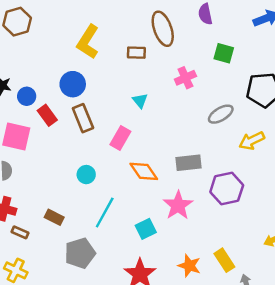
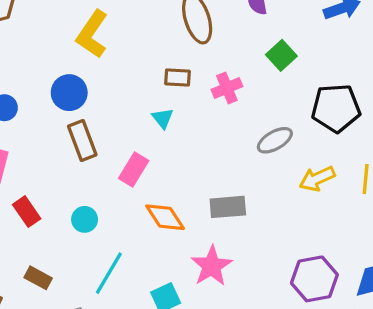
brown rectangle: (136, 53) -> (178, 78), moved
green square: (224, 53) -> (281, 55), turned 30
red rectangle: (47, 115) -> (27, 212), moved
purple hexagon: (227, 189) -> (314, 279), moved

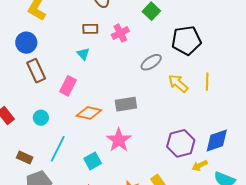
yellow arrow: (317, 179) -> (178, 83), turned 70
orange diamond: (165, 217) -> (89, 113), turned -40
brown rectangle: (38, 278) -> (25, 158), moved

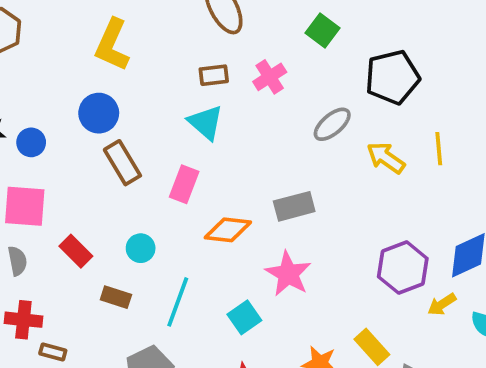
cyan triangle: (83, 54) -> (206, 123), size x1.5
brown rectangle: (25, 158) -> (116, 297), moved

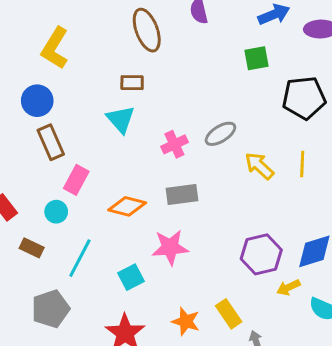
green square: (322, 31) -> (256, 58), moved, turned 35
pink cross: (270, 77) -> (174, 144), moved
black pentagon: (392, 77) -> (304, 98), moved
pink rectangle: (184, 184) -> (76, 180), moved
pink star: (288, 274) -> (170, 247), turned 30

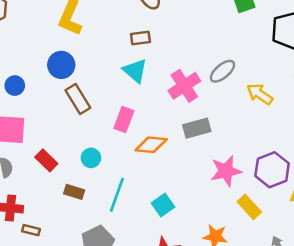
pink cross: (174, 144) -> (184, 86), size x1.4
pink rectangle: (76, 180) -> (124, 120), moved
pink star: (170, 247) -> (226, 171), moved
yellow rectangle: (229, 314) -> (249, 207), moved

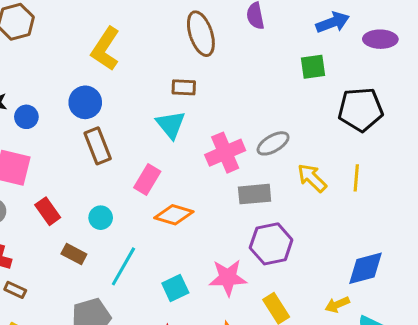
gray rectangle: (197, 128) -> (255, 194), moved
purple hexagon: (272, 170) -> (271, 244), moved
pink star: (226, 171) -> (228, 278), moved

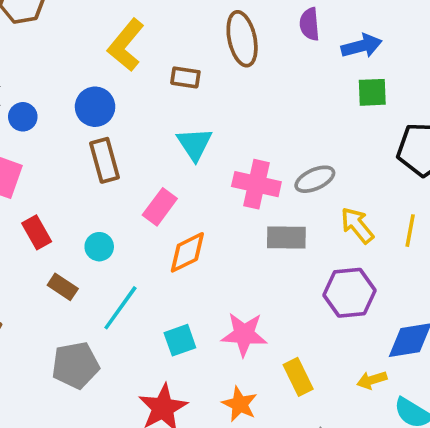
blue arrow: (333, 22) -> (362, 46), moved
brown rectangle: (184, 87) -> (185, 77), moved
pink cross: (225, 153) -> (256, 184), turned 30
orange diamond: (174, 215) -> (187, 252), turned -48
purple hexagon: (271, 244) -> (349, 293), moved

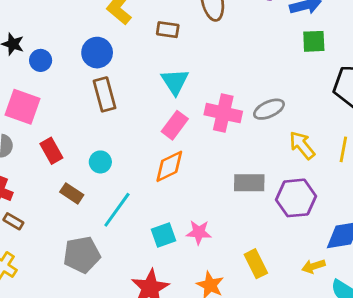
pink rectangle: (160, 207) -> (175, 125), moved
gray rectangle: (286, 237) -> (249, 183), moved
pink star: (244, 334) -> (199, 232), moved, size x0.7

